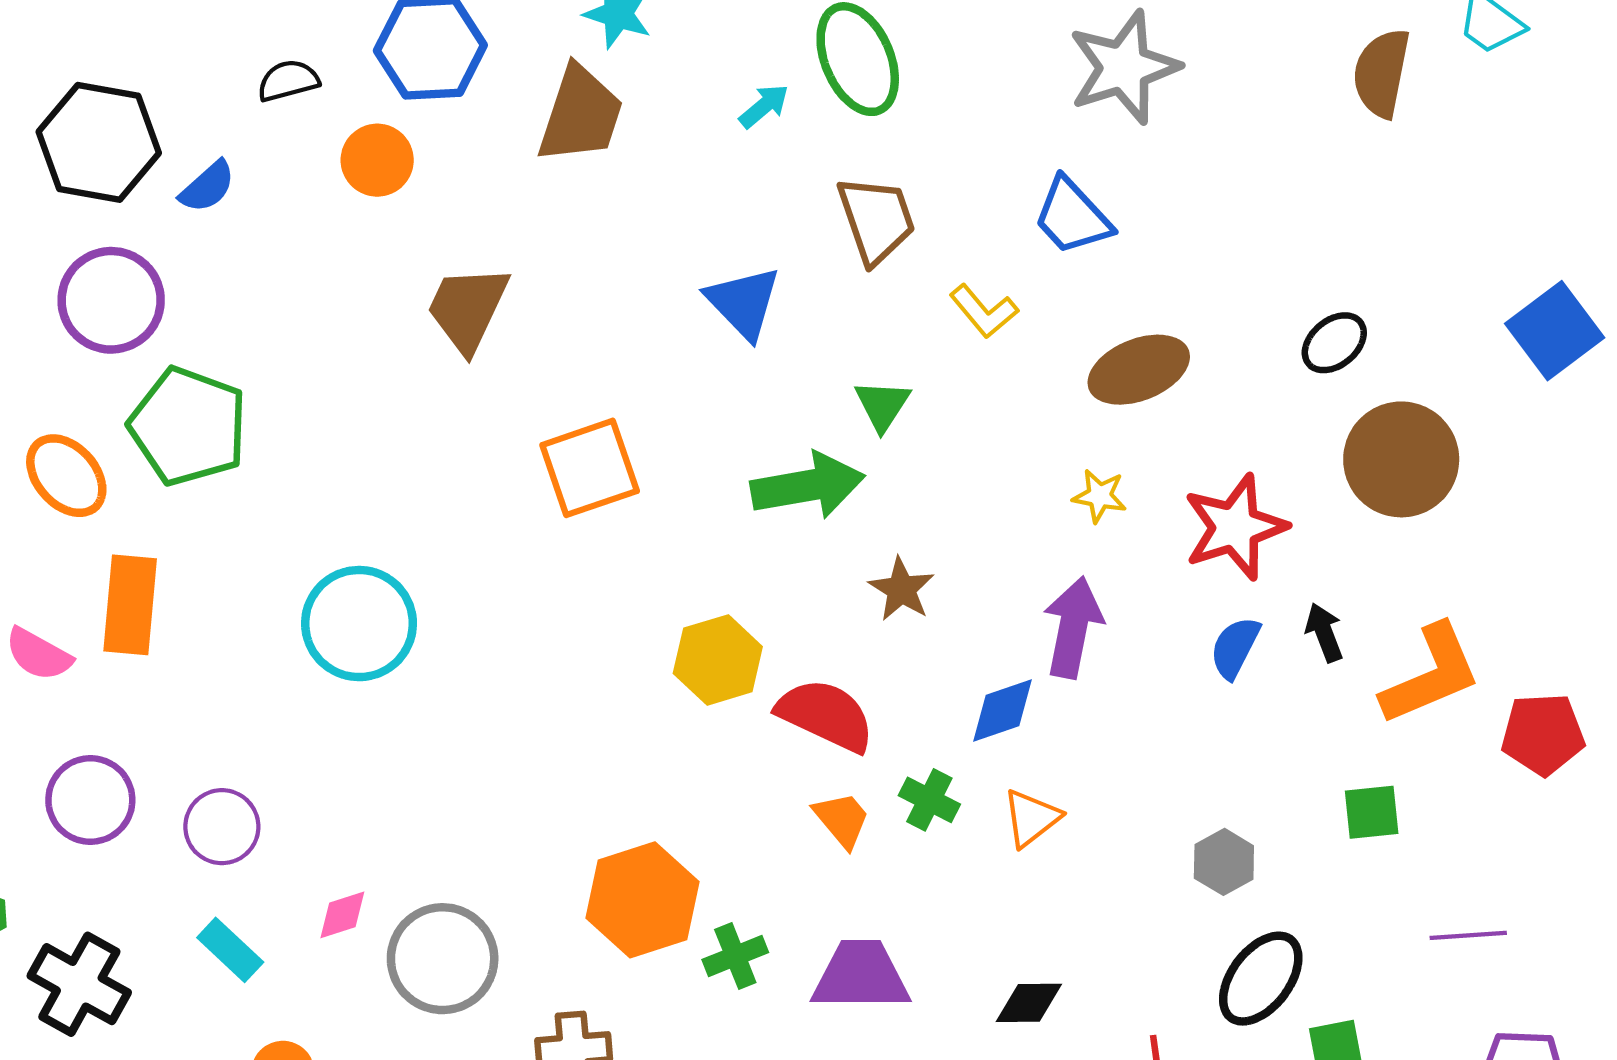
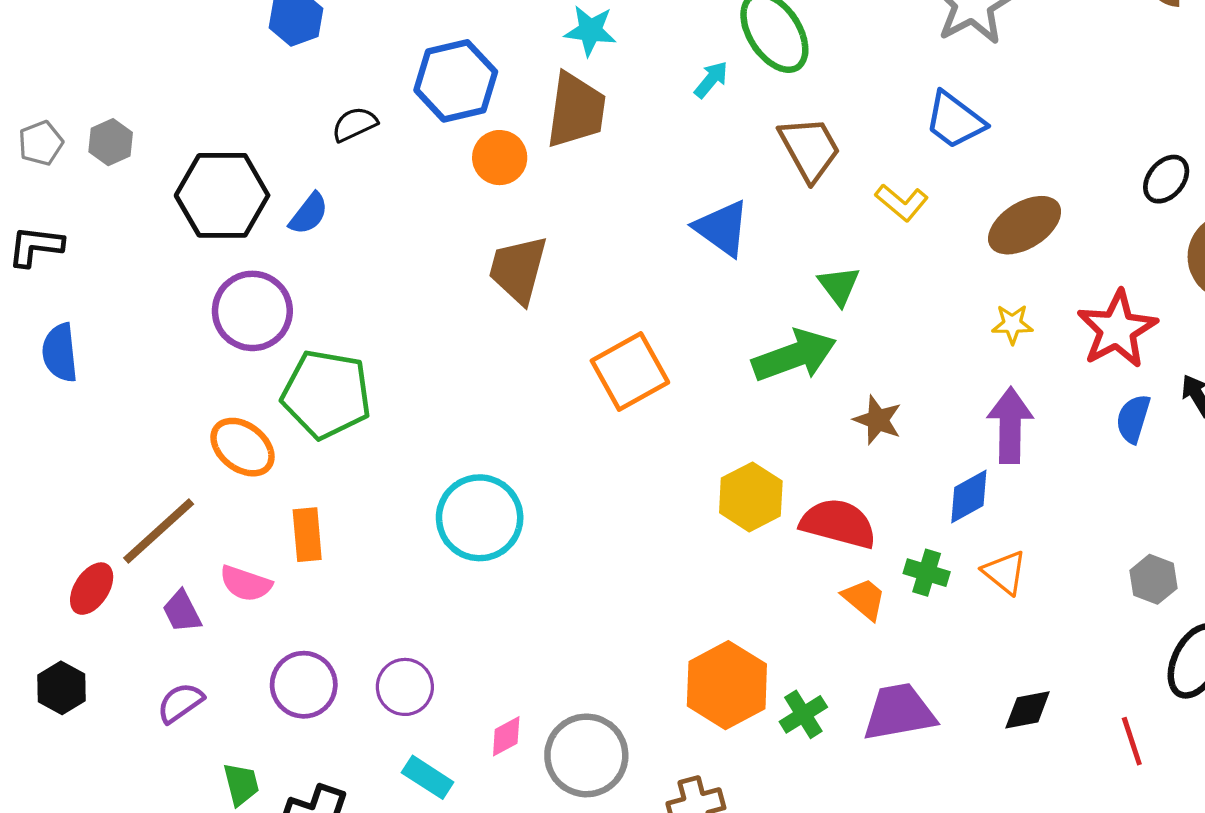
orange circle: (377, 160) -> (500, 158), moved
orange rectangle: (130, 605) -> (307, 535), size x0.7
orange triangle: (1031, 818) -> (1005, 572), turned -33

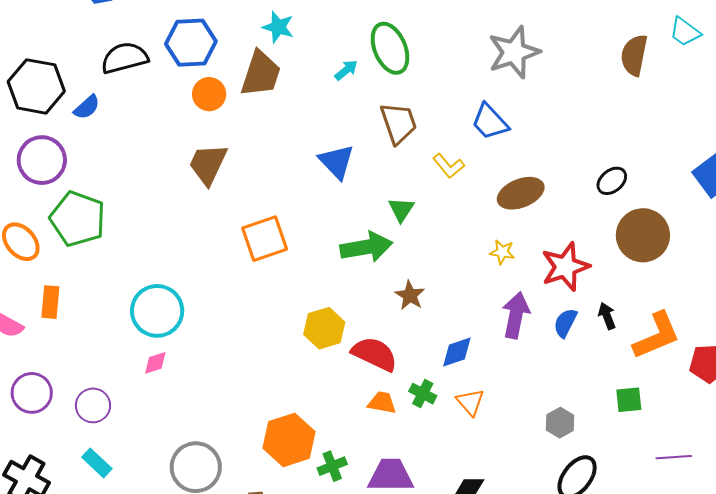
black semicircle: (354, 124) -> (125, 58), size x1.6
purple arrow: (1010, 425) -> (516, 315), moved
orange trapezoid: (864, 599) -> (382, 403), turned -40
pink diamond: (506, 736) -> (155, 363), moved

